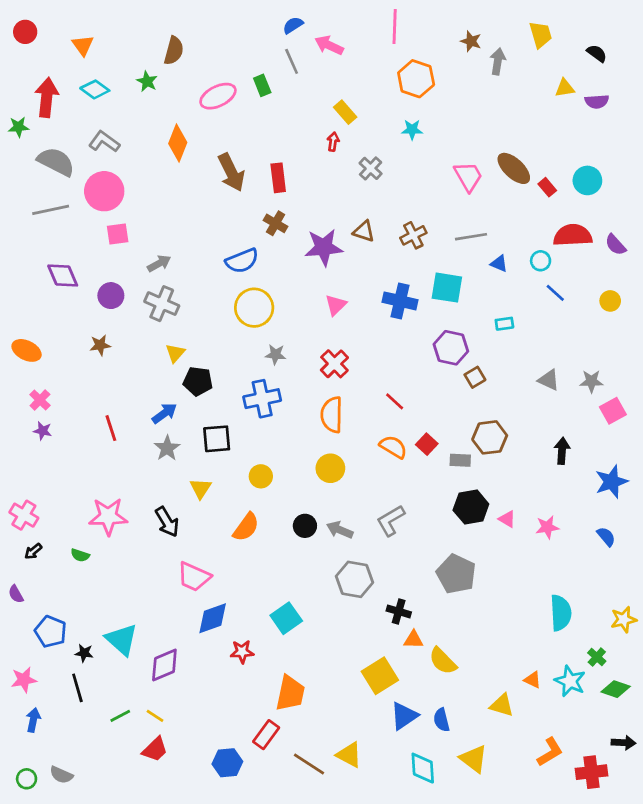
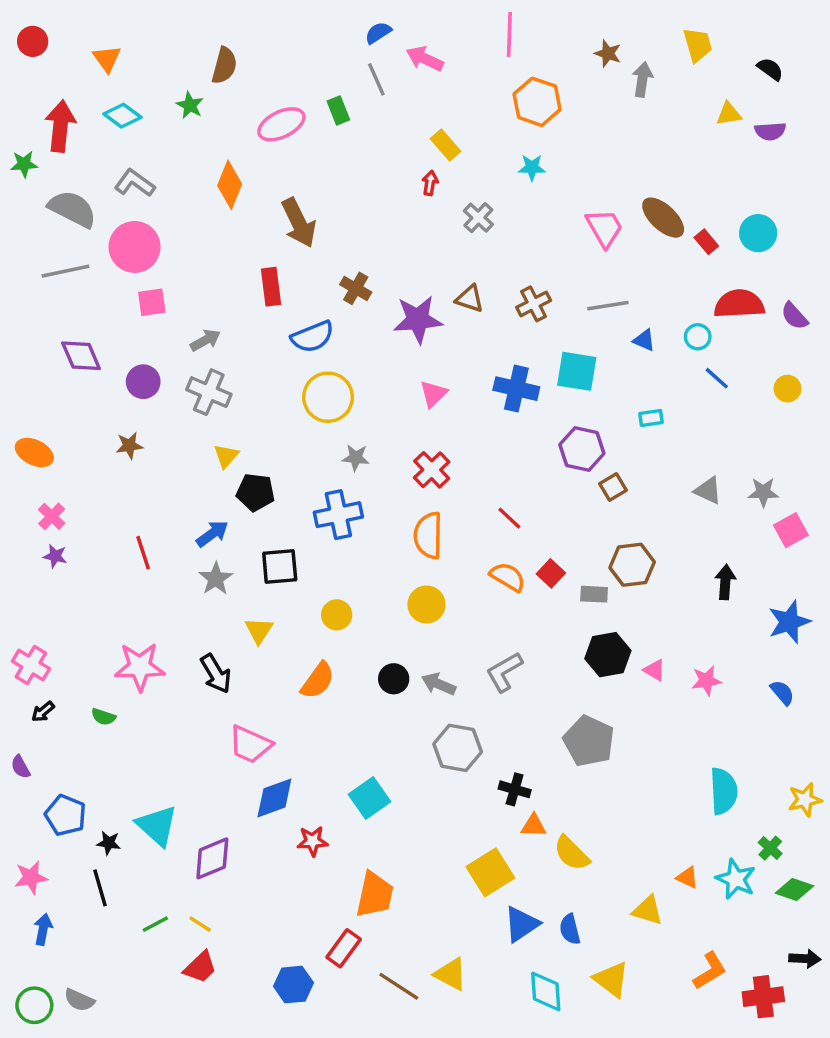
red rectangle: (278, 178) -> (271, 287), moved
green circle: (27, 779) -> (34, 1005), size x1.4

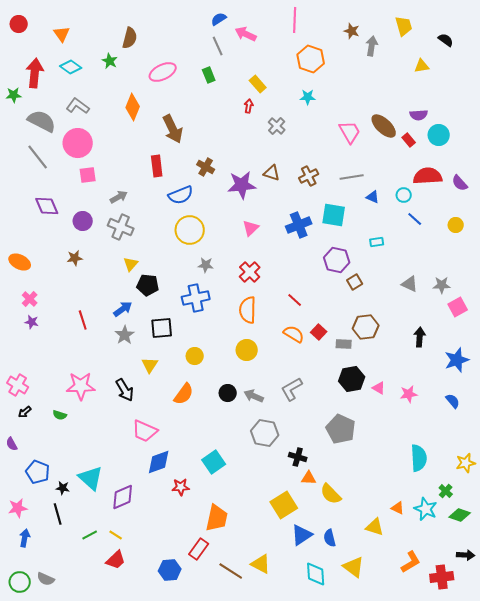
green rectangle: (338, 110) -> (209, 75), moved
purple semicircle: (770, 131) -> (419, 115), moved
gray line: (65, 271) -> (38, 157), turned 64
blue cross: (516, 389) -> (299, 225), turned -35

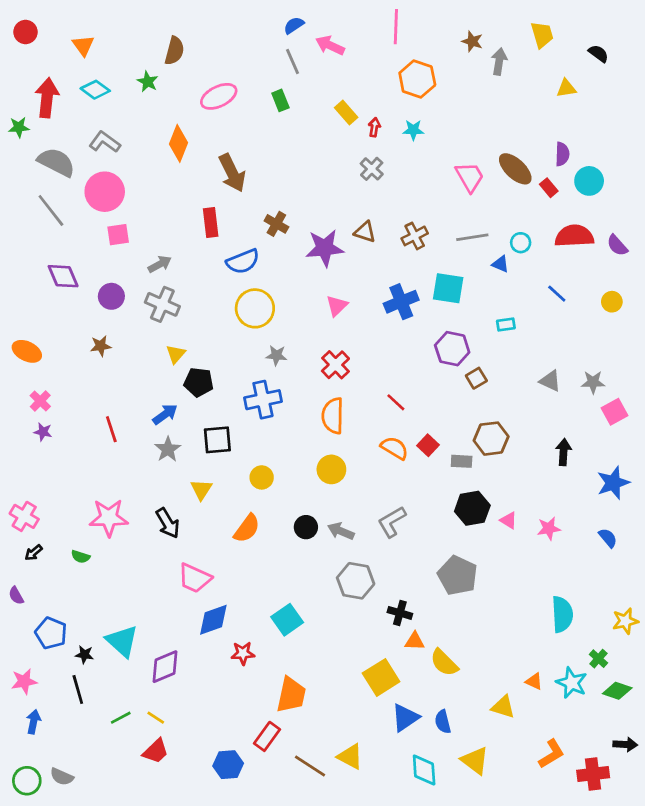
red arrow: (249, 106) -> (374, 127), moved
purple semicircle: (419, 115) -> (562, 154), turned -84
cyan circle: (404, 195) -> (521, 243), moved

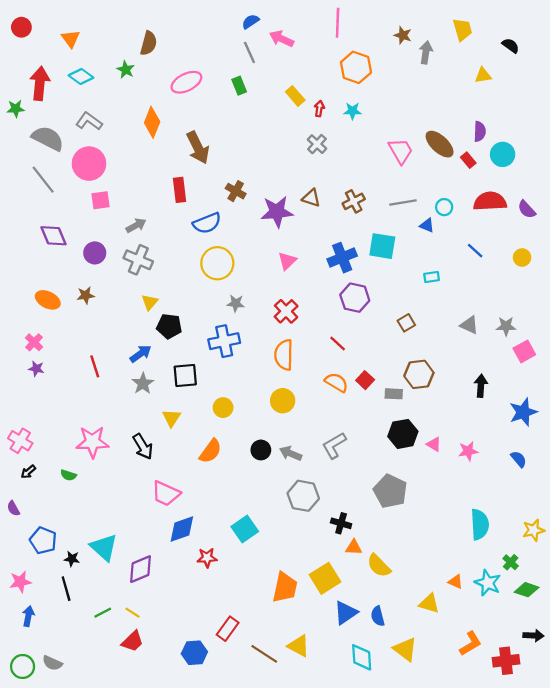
purple hexagon: (452, 349) -> (355, 298), moved
orange ellipse: (27, 351) -> (48, 300), moved
orange trapezoid: (291, 695) -> (285, 587), moved

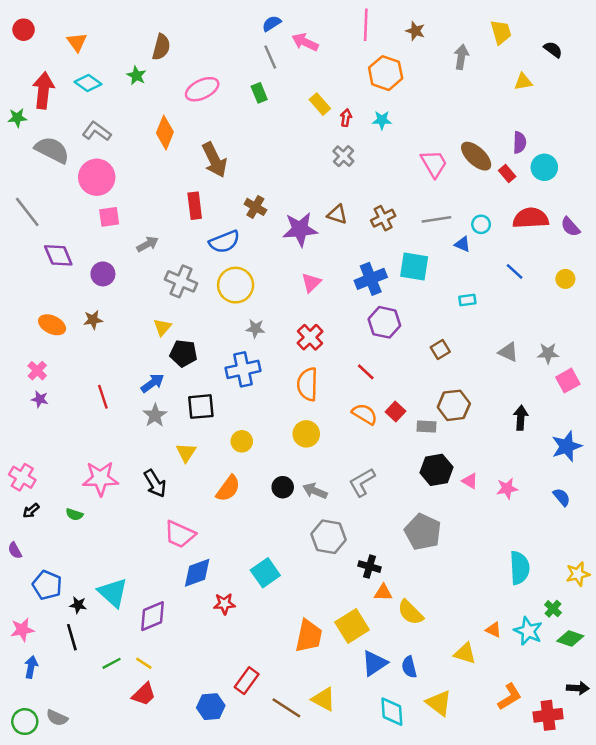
brown star: (403, 35) -> (415, 31), moved
gray line: (43, 180) -> (27, 212), moved
gray cross: (138, 260) -> (181, 281), moved

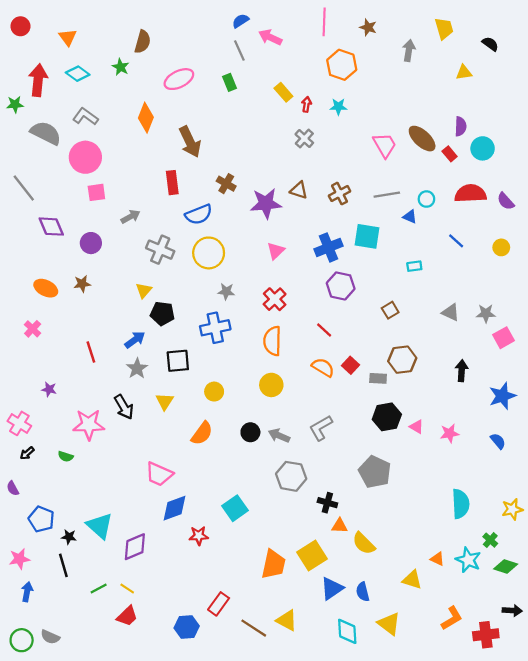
purple star: (40, 399) -> (49, 389), moved
black arrow: (155, 483) -> (124, 407), moved

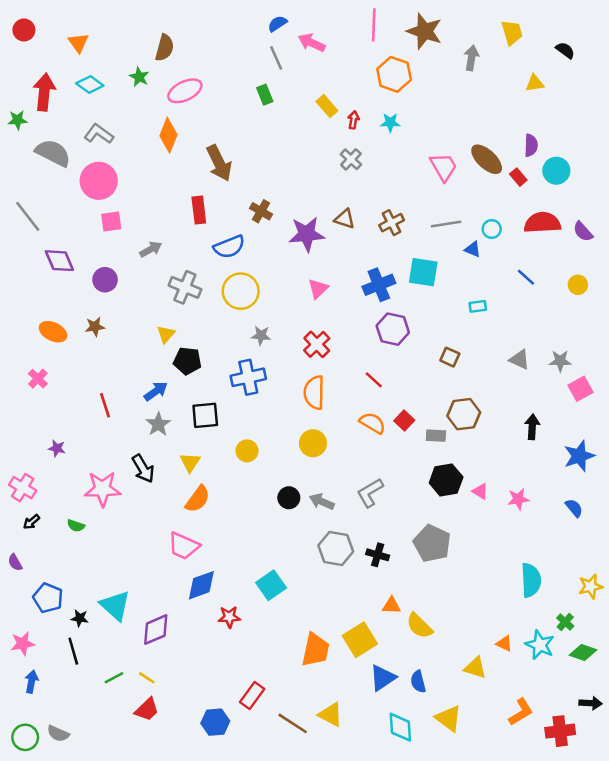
brown star: (368, 27) -> (424, 31), size x1.8
pink ellipse: (179, 79) -> (185, 91), moved
brown square: (390, 310) -> (450, 357), turned -35
orange semicircle: (202, 433) -> (198, 499), moved
black cross: (327, 503) -> (378, 555), moved

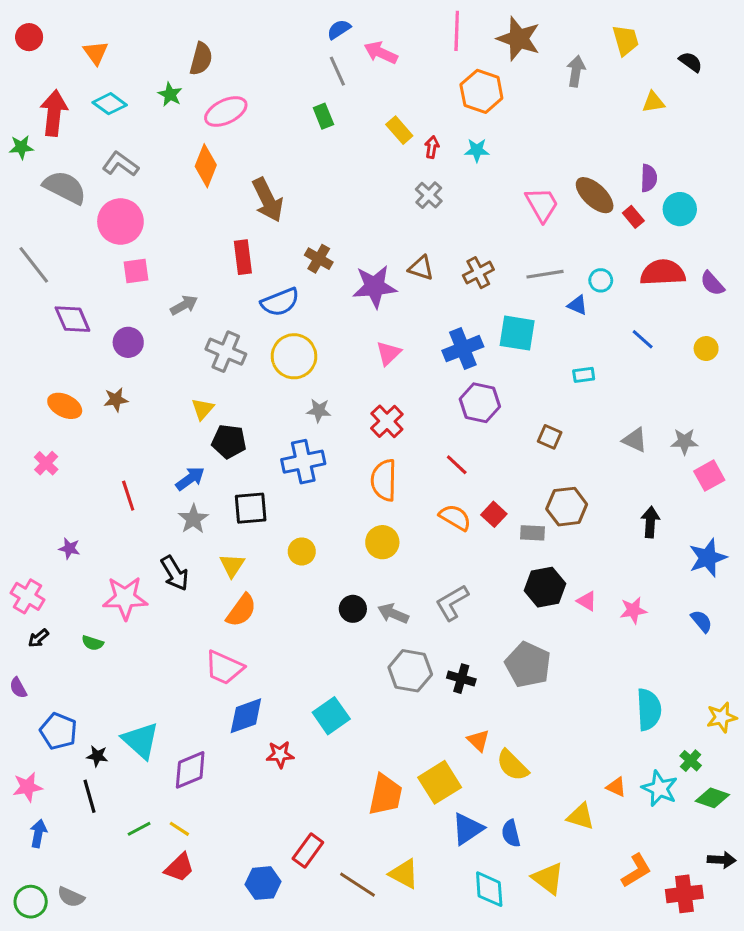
orange triangle: (392, 606) -> (478, 741), turned 42

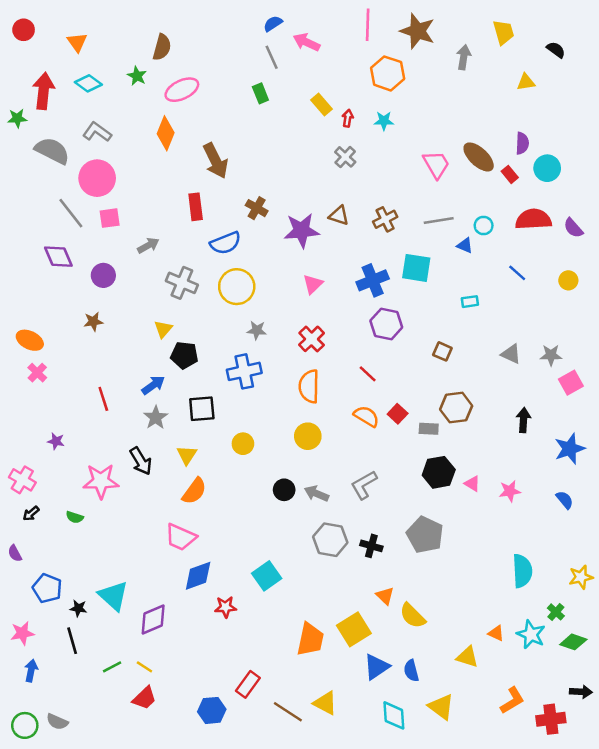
gray line: (34, 265) -> (71, 213), moved
orange ellipse: (65, 406) -> (30, 340), moved

